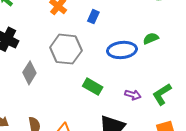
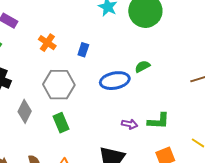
green rectangle: (93, 87) -> (61, 123), moved, turned 42
green L-shape: (162, 94) -> (158, 121), turned -140

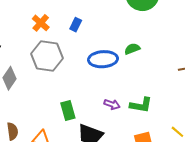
orange cross: (47, 43) -> (41, 23), moved
green rectangle: (61, 123) -> (68, 110), moved

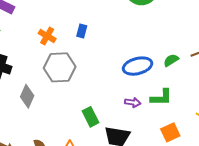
green semicircle: (132, 49) -> (171, 60), moved
blue ellipse: (103, 59) -> (138, 66), moved

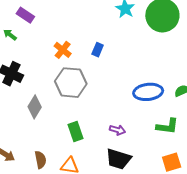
purple arrow: (133, 102) -> (117, 130), moved
green rectangle: (90, 117) -> (75, 131), moved

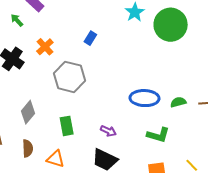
orange cross: (63, 50) -> (45, 47), moved
blue rectangle: (98, 50) -> (90, 38), moved
gray diamond: (35, 107) -> (28, 112), moved

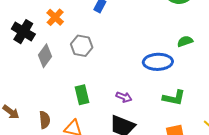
gray hexagon: (70, 77) -> (82, 46), size x0.7
green semicircle: (178, 102) -> (185, 41), moved
gray diamond: (28, 112) -> (45, 56), moved

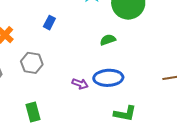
green semicircle: (185, 41) -> (108, 40), moved
purple arrow: (124, 97) -> (80, 84), moved

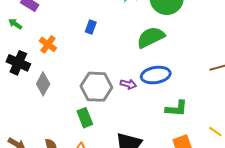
green semicircle: (108, 40) -> (151, 37), size x1.8
gray hexagon: (32, 63) -> (96, 87), moved, size x1.4

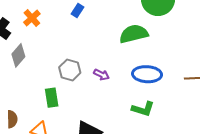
blue ellipse: (156, 75) -> (147, 74), moved
gray hexagon: (96, 87) -> (70, 70), size x0.7

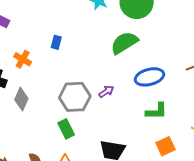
blue rectangle: (77, 10) -> (56, 42), moved
gray hexagon: (70, 70) -> (75, 97), size x1.4
purple arrow: (101, 75) -> (106, 91), turned -42

